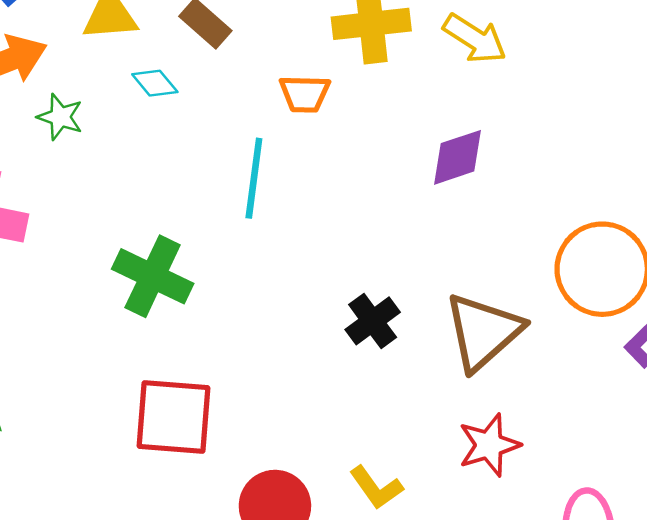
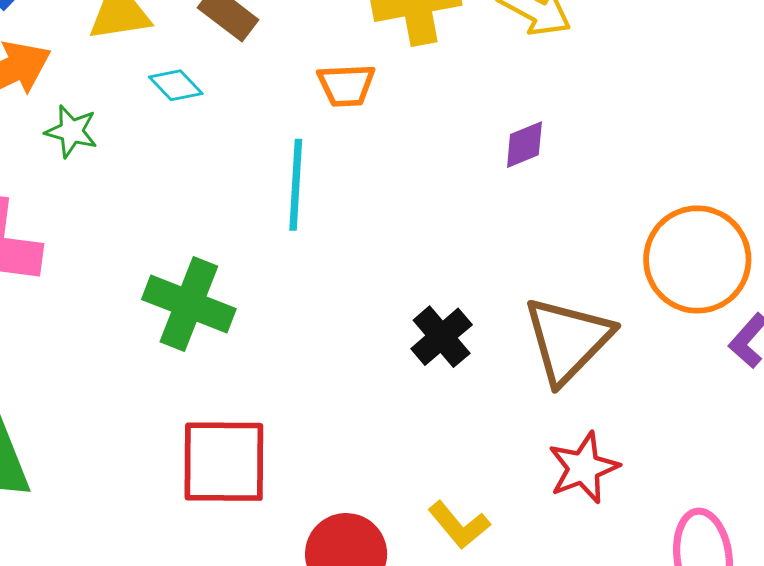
purple diamond: (458, 157) -> (524, 145), size x0.7

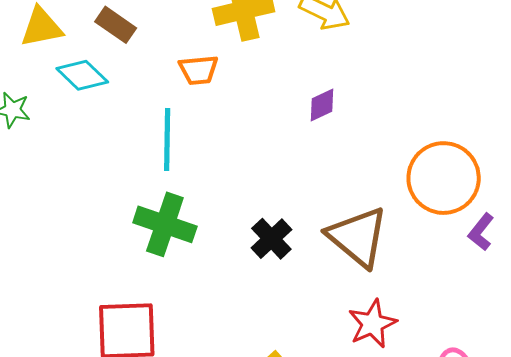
cyan diamond: (176, 85) -> (82, 75), size x1.4
green cross: (189, 304) -> (165, 224), moved
brown triangle: (568, 340) -> (358, 237), turned -32

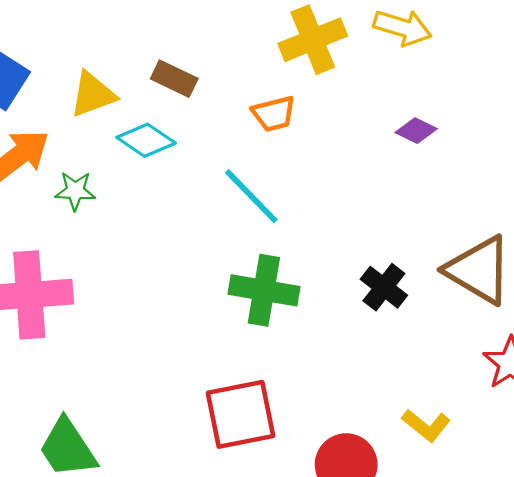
purple diamond: (322, 105) -> (416, 131), turned 60
cyan line: (167, 139) -> (251, 196), turned -36

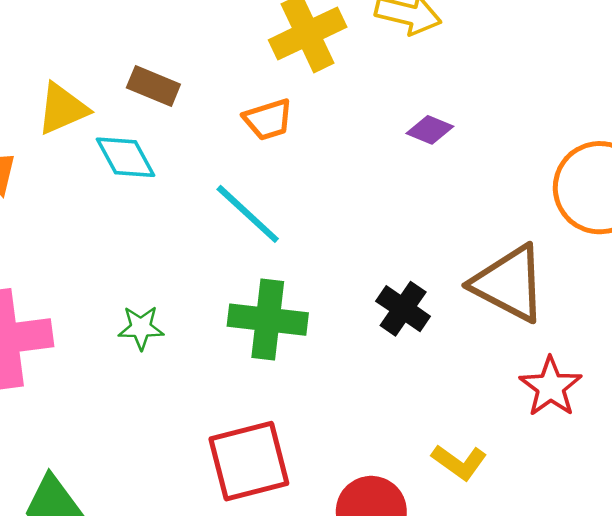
cyan diamond: (146, 140) -> (126, 157), turned 30
green star: (75, 191) -> (141, 328), moved

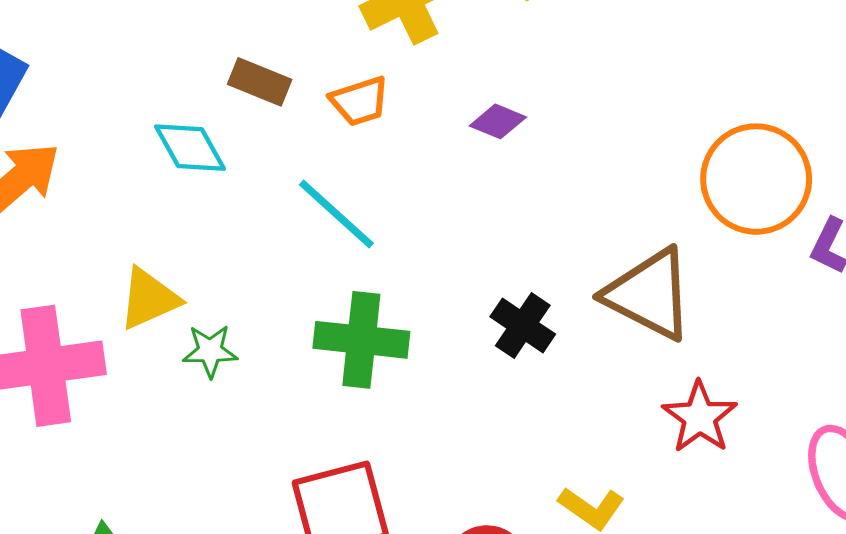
brown rectangle: (153, 86) -> (260, 82), moved
yellow triangle: (62, 109) -> (149, 299), moved
purple diamond: (430, 130) -> (498, 121), moved

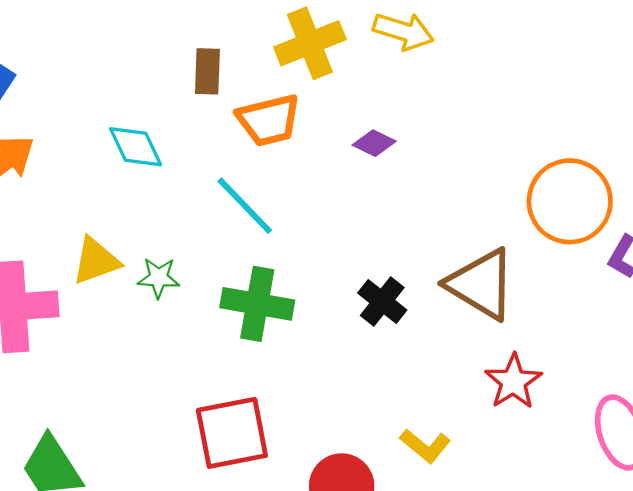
brown rectangle: (260, 82) -> (207, 71), moved, turned 66
orange trapezoid: (360, 101) -> (269, 120), size x1.4
green star: (210, 351) -> (159, 278), moved

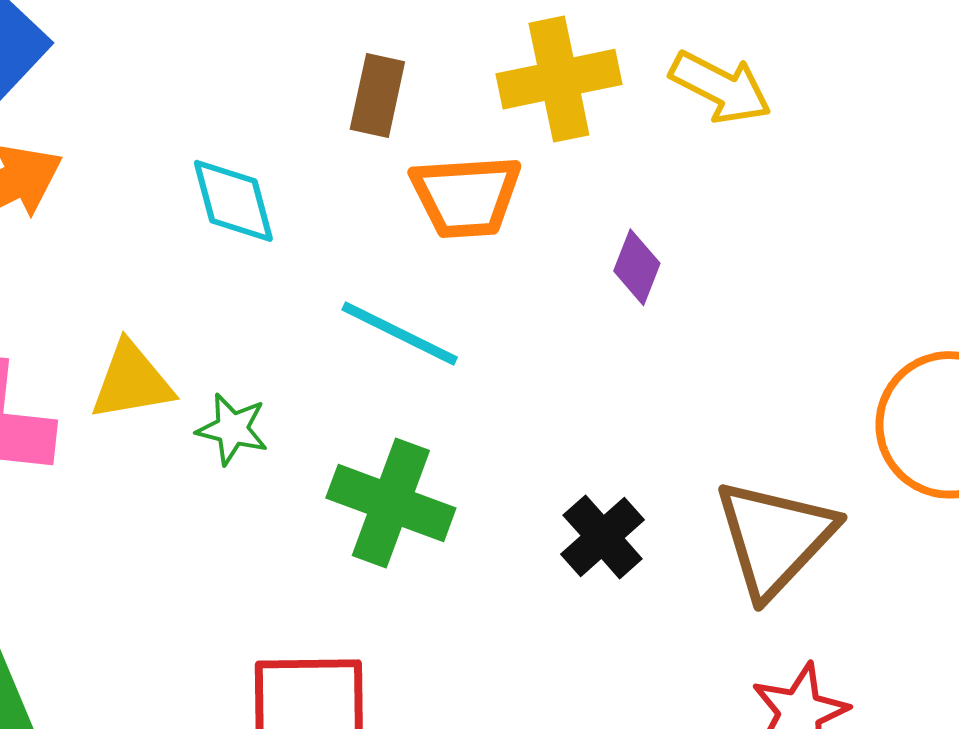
purple diamond: (374, 143) -> (637, 267), turned 75
cyan line: (245, 206) -> (400, 333), turned -30
brown triangle: (481, 284) -> (775, 538), turned 32

